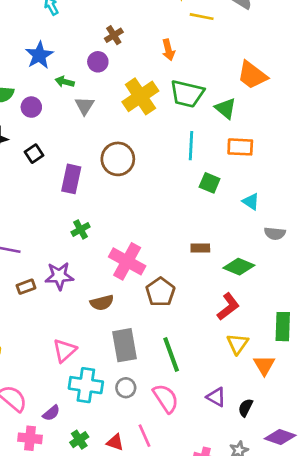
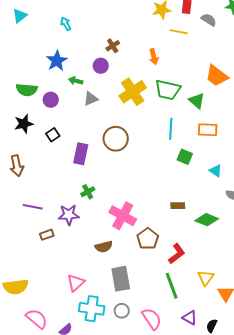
gray triangle: (85, 106) -> (91, 99), turned 35
purple star: (59, 276) -> (69, 215), moved
red L-shape: (228, 307) -> (177, 254), moved
green line: (171, 354) -> (172, 286), moved

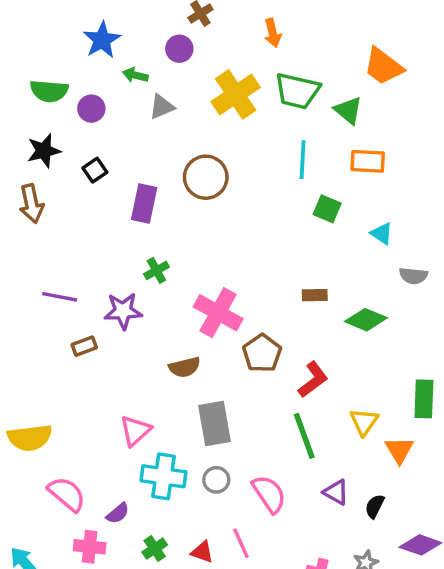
brown arrow: (17, 166) -> (32, 204), moved

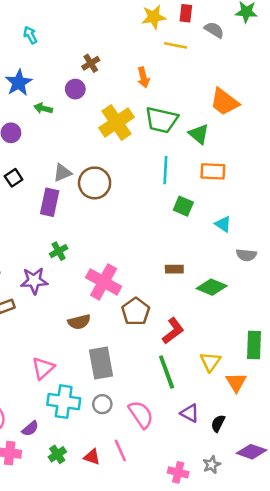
gray triangle: (162, 107) -> (62, 173), moved

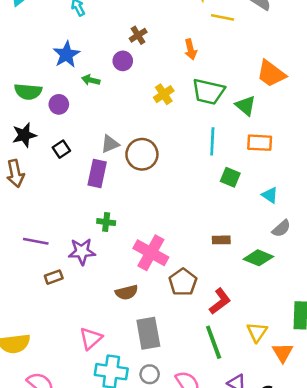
yellow cross: (116, 122) -> (164, 94), size x0.6
green cross: (59, 251) -> (106, 222), turned 36
gray semicircle: (246, 255) -> (281, 228), moved, turned -48

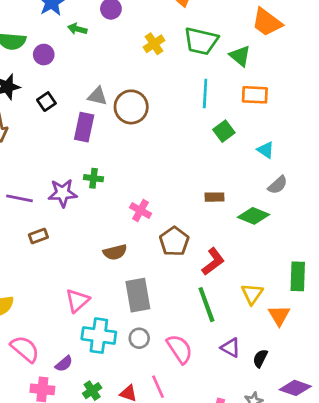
gray triangle: (110, 144) -> (98, 96), turned 36
green square: (230, 177) -> (224, 131), turned 30
purple star: (82, 251) -> (63, 193), moved
pink cross: (151, 253) -> (141, 210), size x0.6

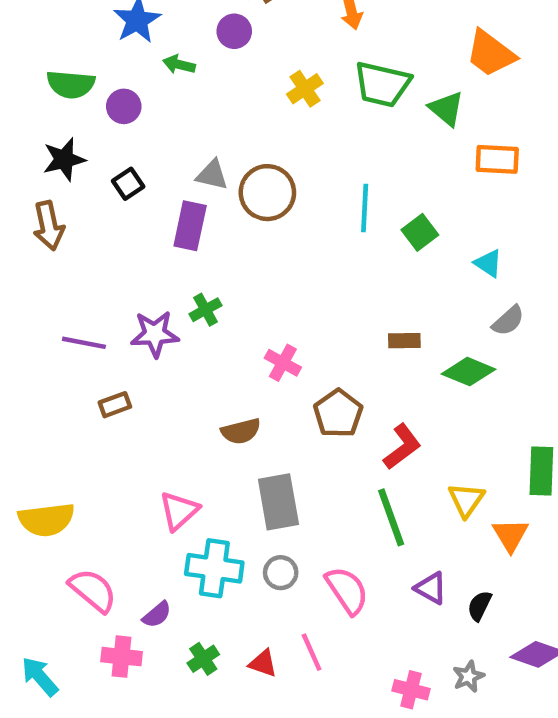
cyan line: (205, 94) -> (365, 208), moved
orange rectangle: (255, 95) -> (497, 159), moved
green cross: (93, 178) -> (206, 310), turned -36

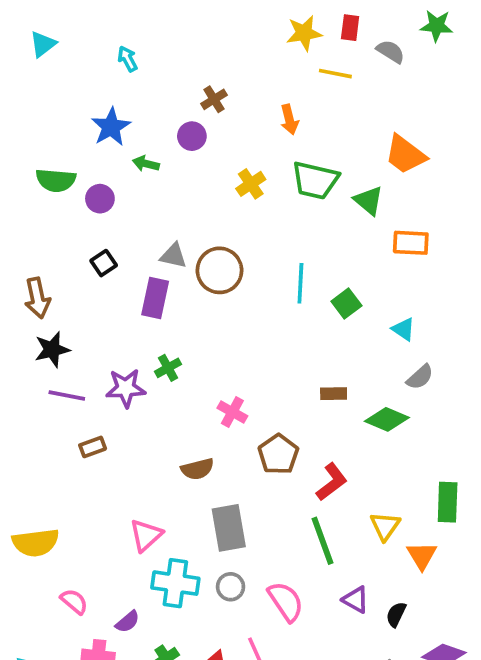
black star: (64, 159) -> (52, 349), moved
pink semicircle: (93, 590) -> (74, 601), size x0.7

